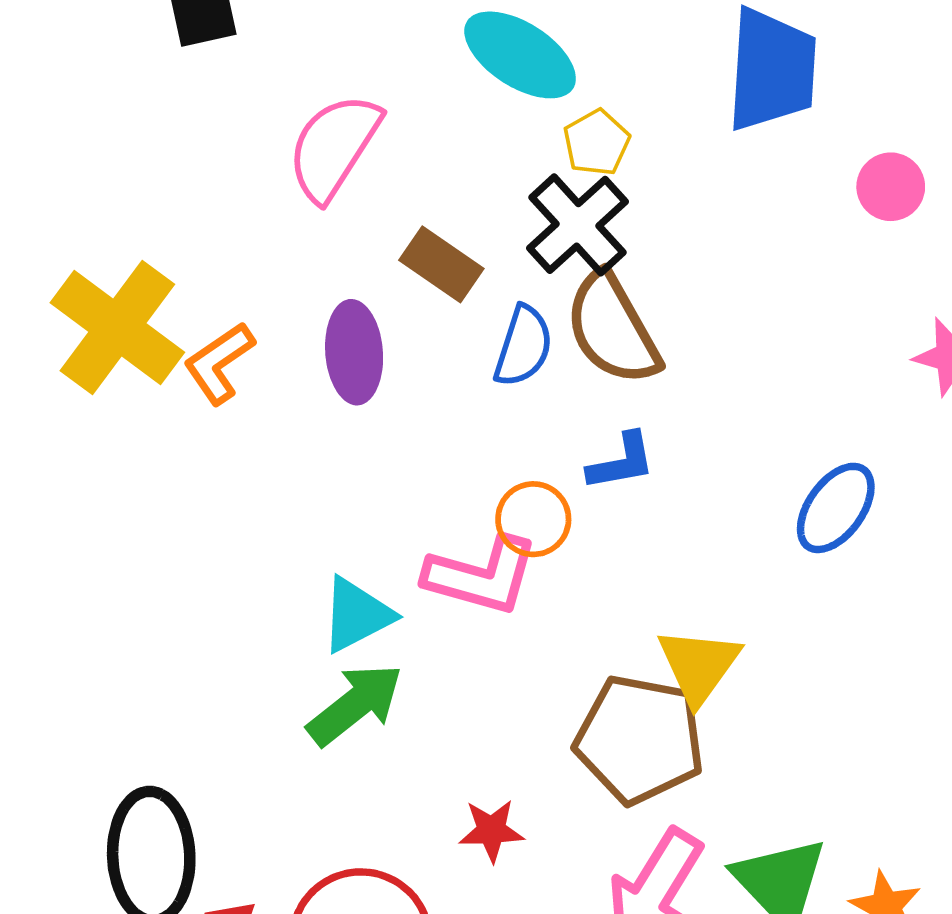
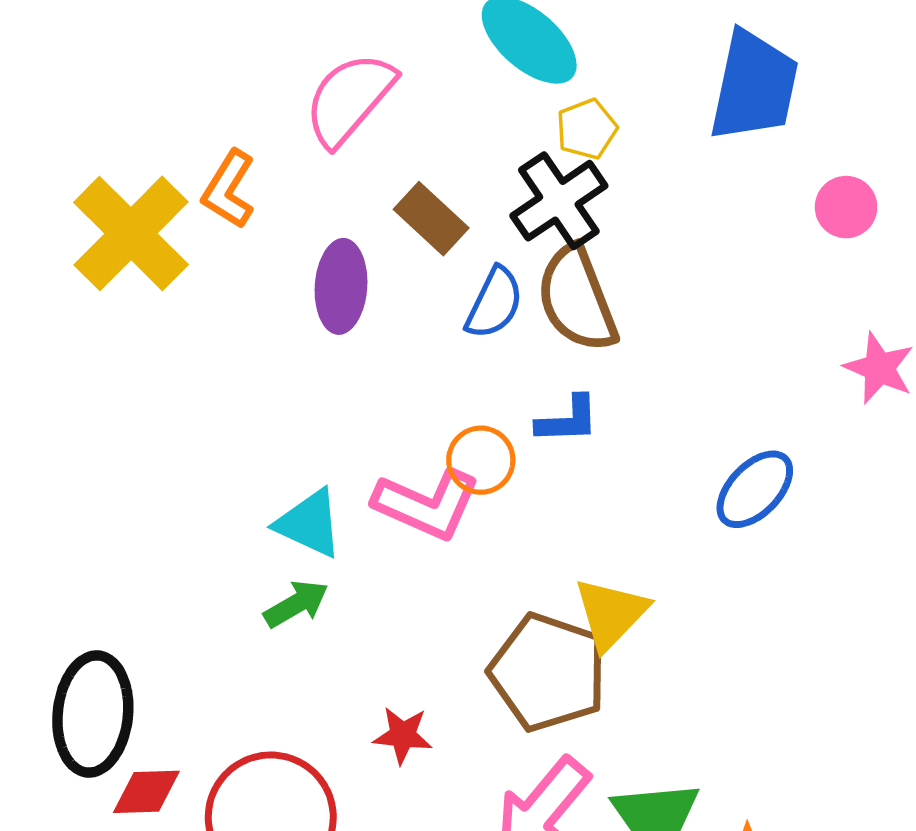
orange L-shape: (219, 363) -> (229, 189), moved, turned -32
cyan triangle: (357, 615) -> (309, 523), turned 44
green arrow: (355, 704) -> (296, 604), size x0.7

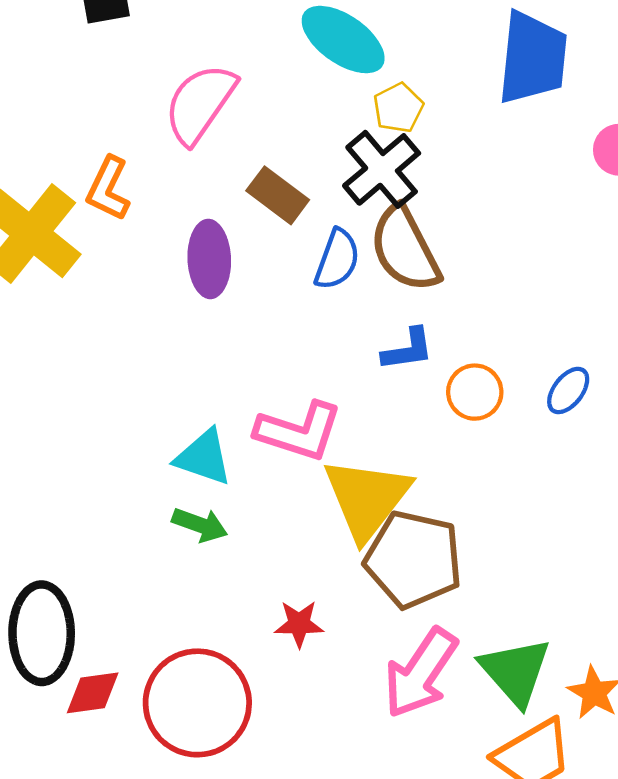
orange circle: (481, 460) -> (475, 392), moved
blue ellipse: (755, 489) -> (568, 390), size x0.7
green arrow: (296, 604) -> (200, 525), turned 56
yellow triangle: (611, 613) -> (367, 498), moved, size x1.4

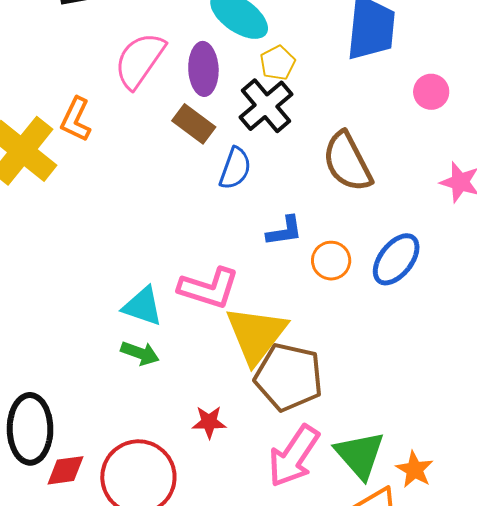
brown semicircle: (405, 249) -> (347, 162), moved
purple ellipse: (209, 259) -> (203, 69), moved
blue ellipse: (568, 390) -> (396, 259), size x1.6

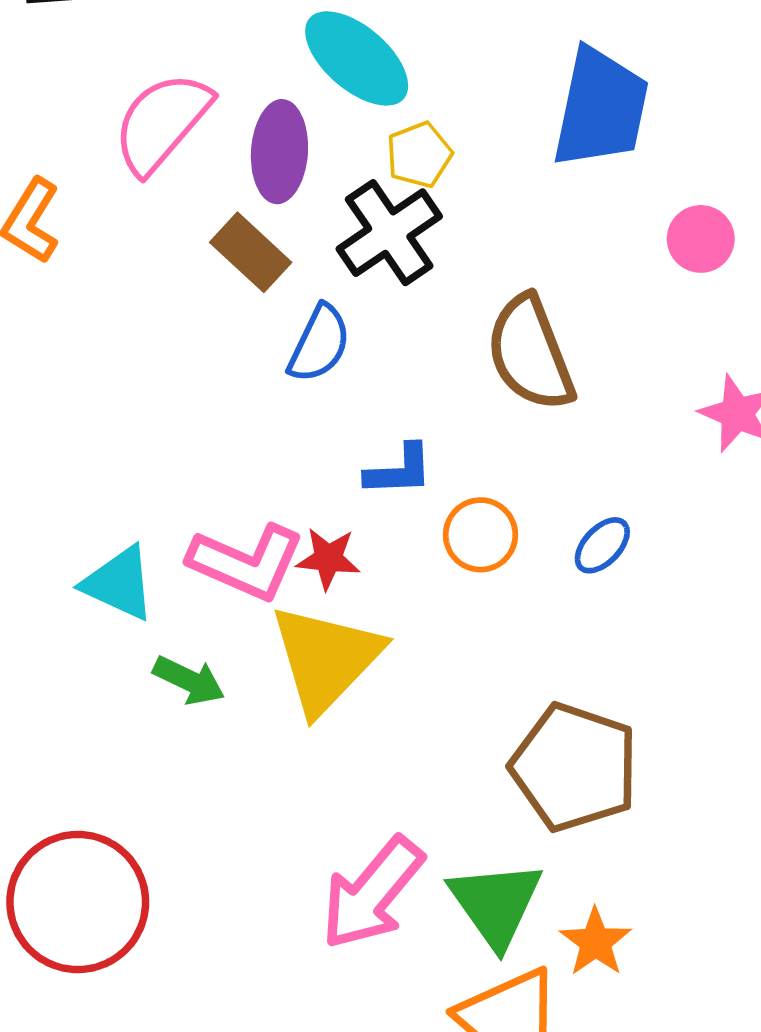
blue ellipse: (396, 259) -> (602, 545), size x0.6
green arrow: (140, 353) -> (189, 680), moved
brown pentagon: (289, 377) -> (574, 767), moved
red star: (209, 422) -> (328, 559), moved

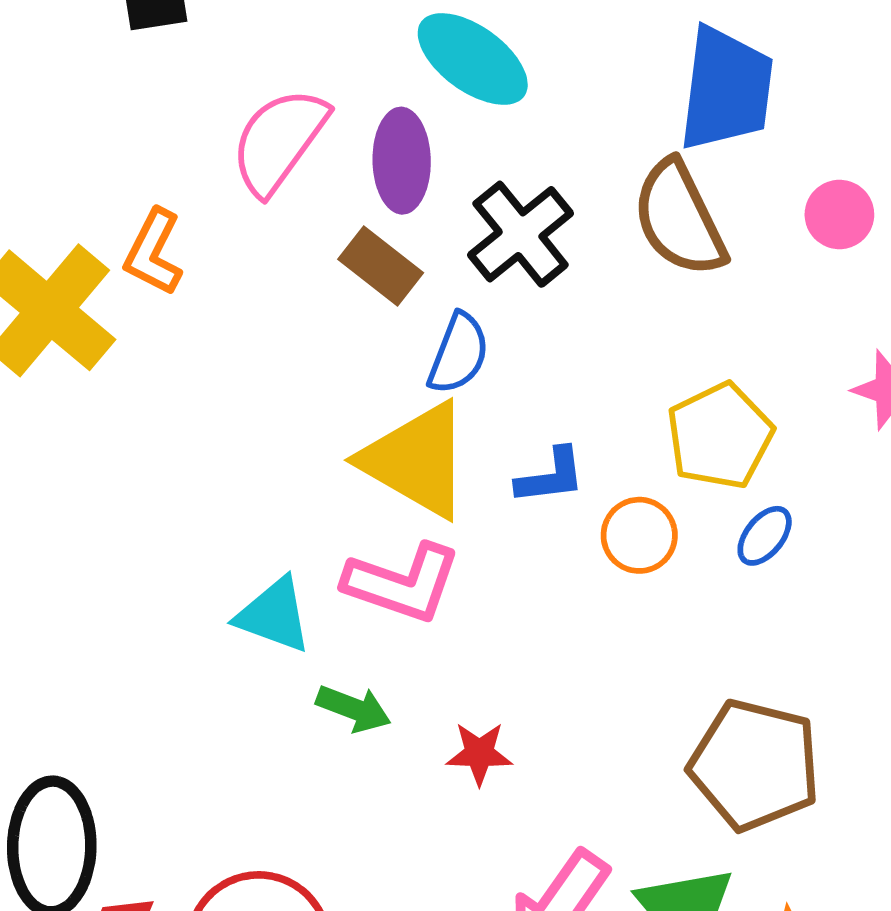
yellow pentagon: (419, 155) -> (720, 436), moved, size x1.6
brown semicircle: (530, 353) -> (679, 219), moved
red star: (328, 559) -> (479, 753), moved
yellow triangle: (326, 659) -> (416, 460), moved, turned -39

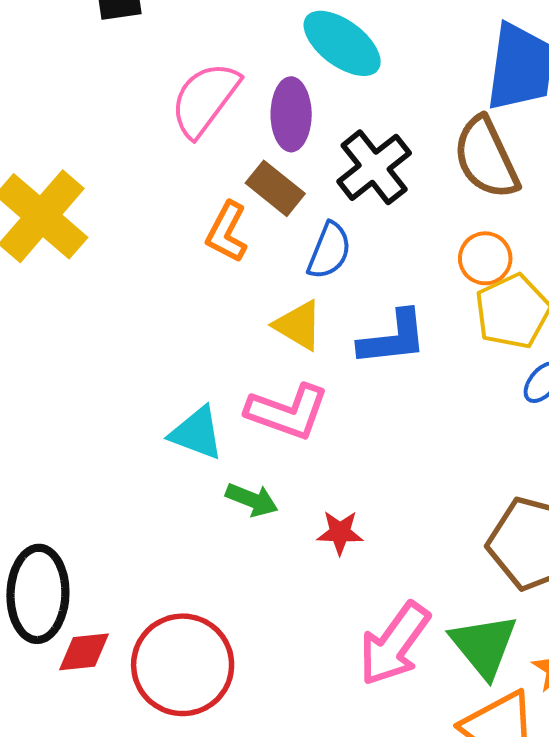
orange L-shape: (154, 252) -> (227, 232), moved
yellow triangle: (416, 460) -> (298, 325), size x0.6
blue L-shape: (551, 476) -> (393, 338), size x1.4
orange circle: (639, 535) -> (485, 258), moved

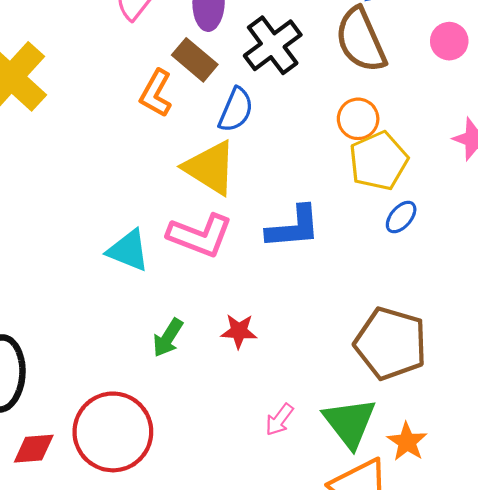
yellow triangle: (298, 325) -> (210, 168), size x1.4
blue L-shape: (393, 338) -> (293, 227), moved
green arrow: (252, 500) -> (168, 338), moved, turned 99
pink arrow: (394, 644) -> (279, 420), size x0.5
red diamond: (84, 652) -> (34, 449), moved

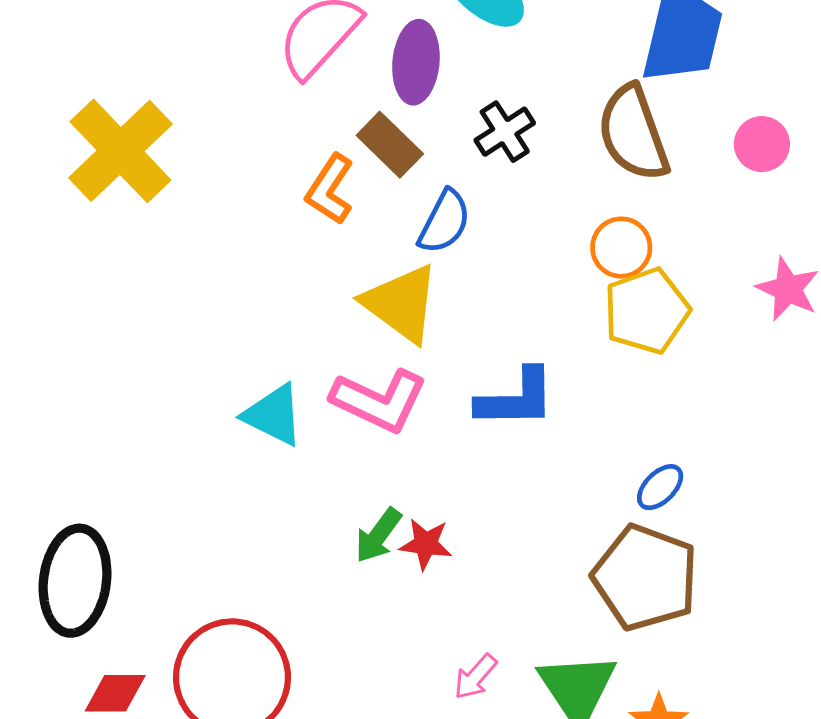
black cross: (273, 45) -> (505, 132), size x0.7
blue ellipse: (401, 217) -> (660, 487), moved
green arrow: (168, 338) -> (378, 535), moved

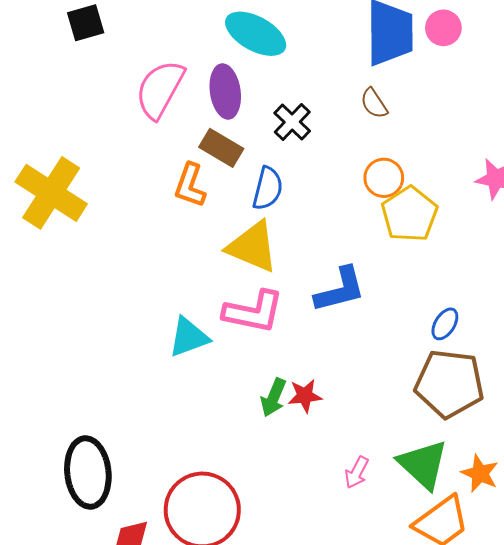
brown semicircle: (633, 133) -> (374, 103), size x0.5
pink circle: (762, 144) -> (443, 28), moved
cyan triangle: (273, 415) -> (189, 337), turned -33

